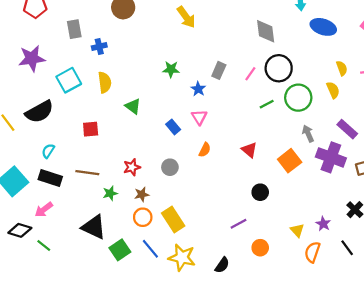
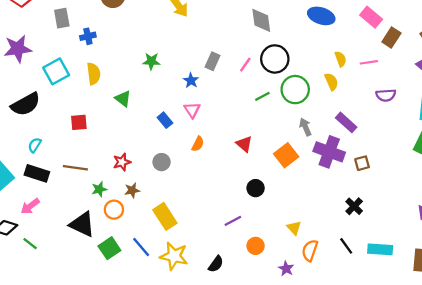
green star: (171, 69) -> (151, 61), moved
orange circle: (143, 217) -> (114, 210), moved
purple star: (323, 224) -> (286, 269), moved

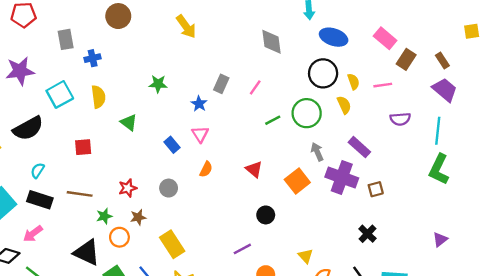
black circle: (275, 59) -> (323, 73), moved

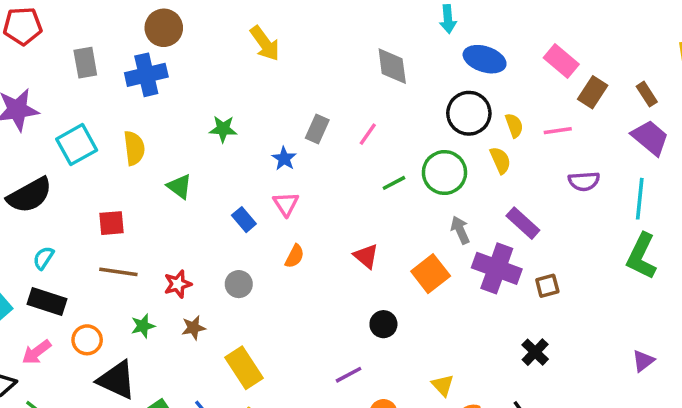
blue cross: (93, 58) -> (146, 75), moved, size x1.6
brown line: (80, 194) -> (118, 272), moved
orange circle: (119, 237) -> (87, 340), moved

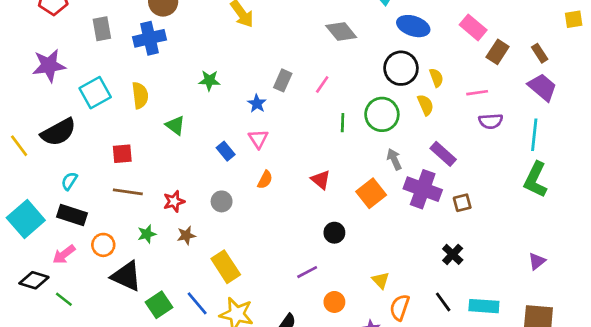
gray diamond: (392, 66) -> (341, 31), turned -32
pink line: (558, 131) -> (477, 93), moved
green line: (394, 183) -> (343, 123), turned -60

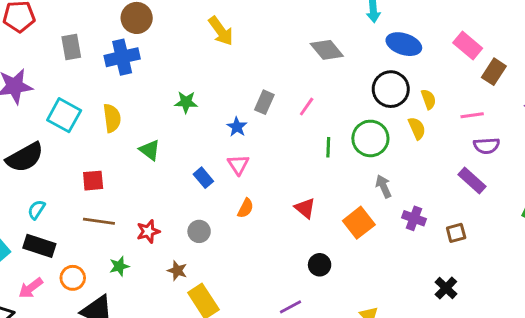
cyan square: (95, 93) -> (64, 115), turned -32
purple rectangle: (443, 154) -> (472, 181), moved
purple cross: (423, 189) -> (414, 218), size x0.6
brown star: (186, 235) -> (177, 271), moved, turned 30

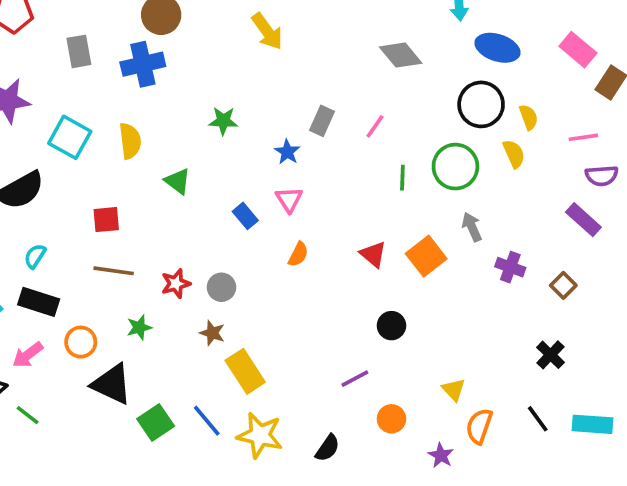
orange square: (359, 223) -> (426, 256), moved
gray circle: (199, 231) -> (221, 287), moved
brown square: (456, 233) -> (563, 285), turned -30

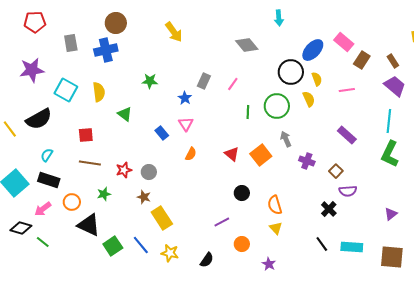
blue ellipse: (497, 48) -> (313, 50), moved, turned -65
purple semicircle: (602, 176) -> (348, 191), moved
orange semicircle: (479, 426) -> (275, 205), moved, turned -36
yellow star: (260, 435) -> (170, 253), size x0.7

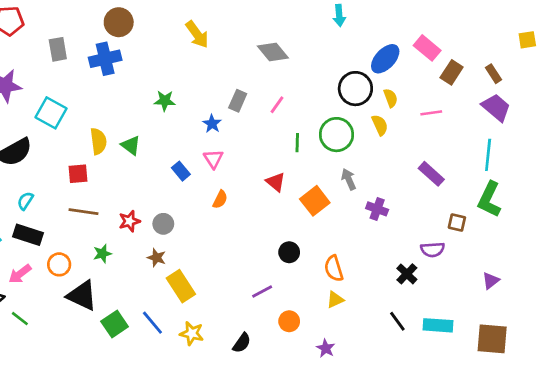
gray diamond: (247, 45) -> (273, 52), moved
yellow semicircle: (99, 92) -> (98, 141), moved
red triangle: (232, 154) -> (276, 182), moved
brown square: (336, 171) -> (457, 222), moved, turned -32
yellow triangle: (276, 228) -> (335, 300), turned 48

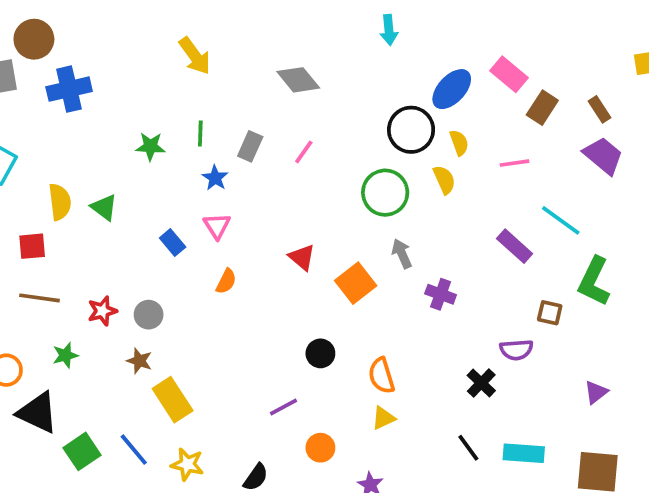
brown circle: (119, 22) -> (34, 39), moved
green line: (297, 143) -> (200, 133), moved
cyan line: (488, 155) -> (561, 220), moved, turned -60

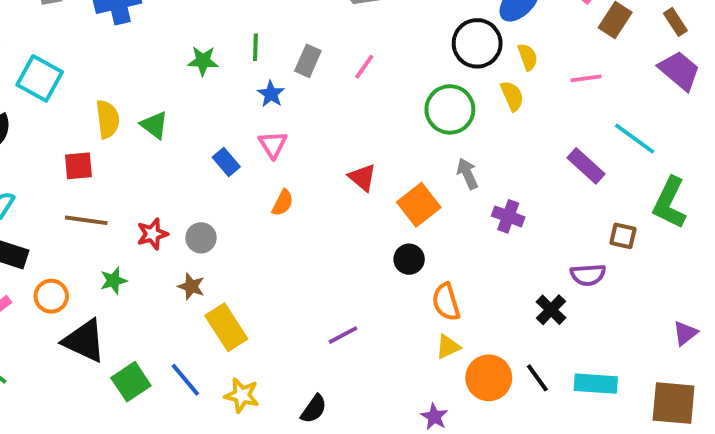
black circle: (320, 353) -> (409, 259), moved
purple triangle: (596, 392) -> (685, 333), moved
orange circle: (320, 448) -> (489, 378), moved, size x1.5

